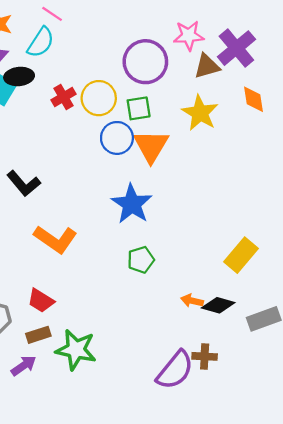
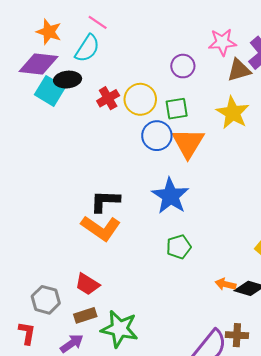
purple circle: (145, 62) -> (183, 66), size x0.6
black L-shape: (24, 183) -> (105, 201), moved, turned 132

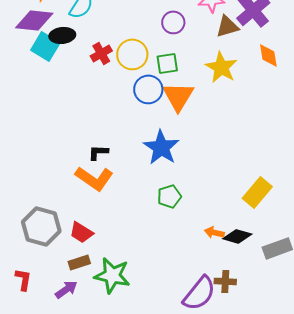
black L-shape: (105, 201) -> (98, 152), size x0.7
gray hexagon: (46, 300) -> (41, 226), moved, size x1.4

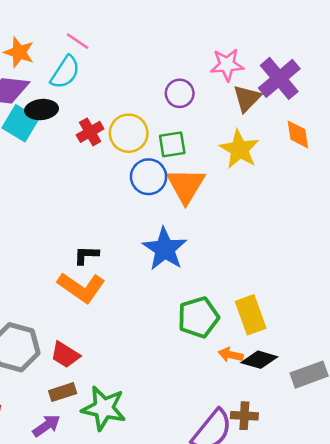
brown triangle: (227, 26) -> (247, 98), turned -30
yellow rectangle: (257, 192) -> (251, 315), moved, turned -60
green pentagon: (169, 196) -> (198, 317), moved, size x1.4

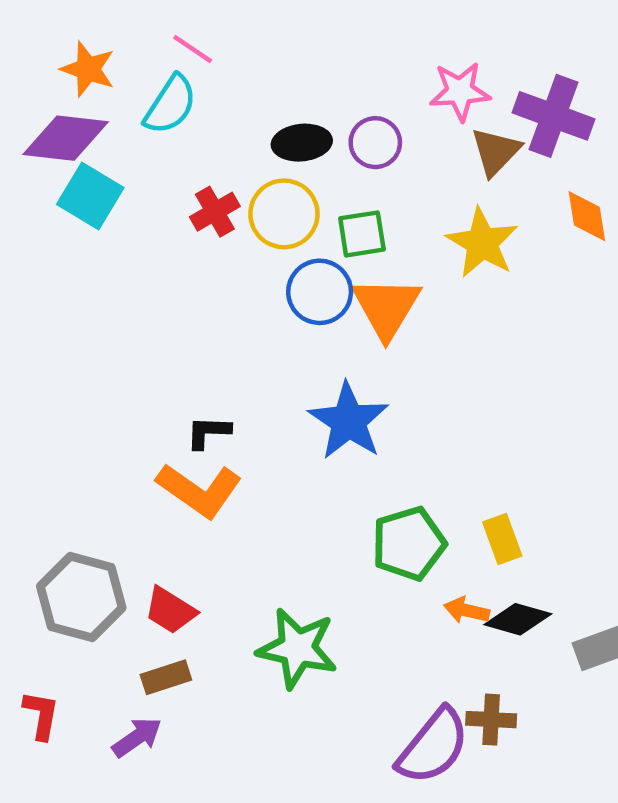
purple cross: (279, 78) -> (553, 116), turned -30
black ellipse: (42, 110) -> (302, 143), moved
yellow rectangle: (251, 315) -> (502, 539), size x0.7
green star: (104, 408) -> (297, 648), moved

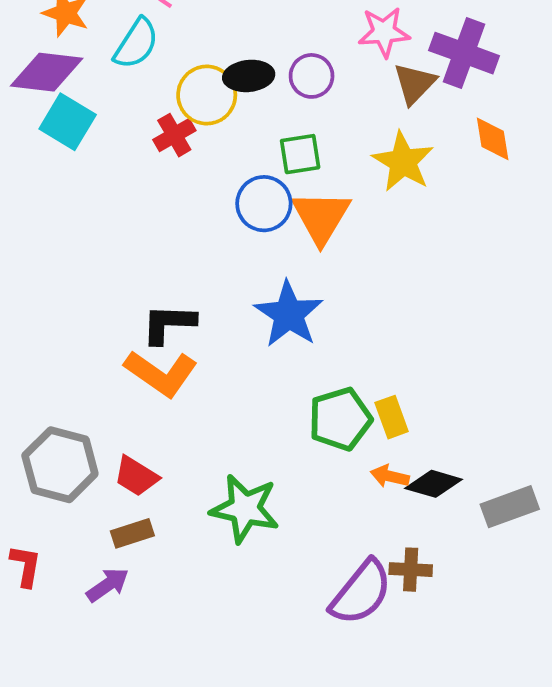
yellow circle: (284, 214) -> (207, 95), moved
black L-shape: (208, 432) -> (169, 324), size x1.4
yellow rectangle: (502, 539) -> (392, 417), moved

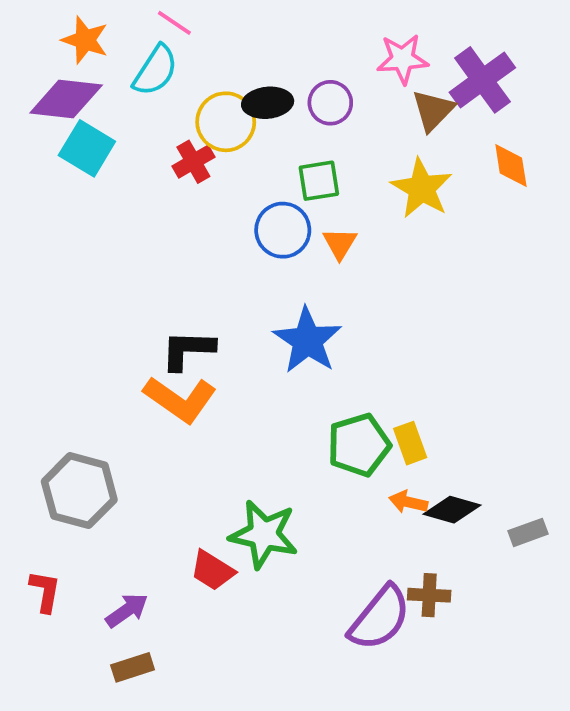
purple cross: (464, 53) -> (482, 80), turned 34
orange triangle: (321, 217) -> (340, 243), size x0.6
red trapezoid: (136, 476) -> (212, 570), moved
gray rectangle: (510, 507) -> (528, 532), size x0.7
brown rectangle: (132, 533) -> (133, 667), moved

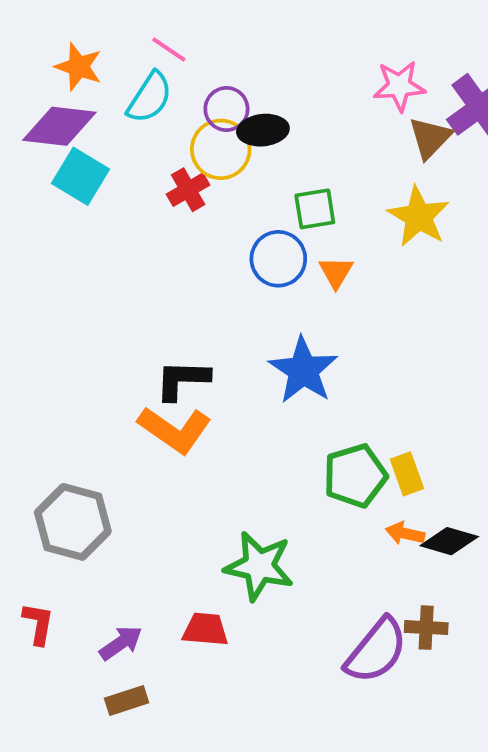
purple circle: (330, 103) -> (226, 109), moved
red trapezoid: (212, 570) -> (205, 629), moved, turned 153

